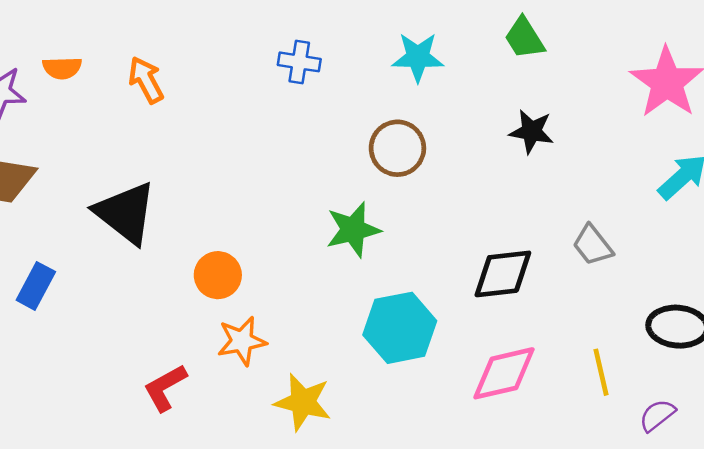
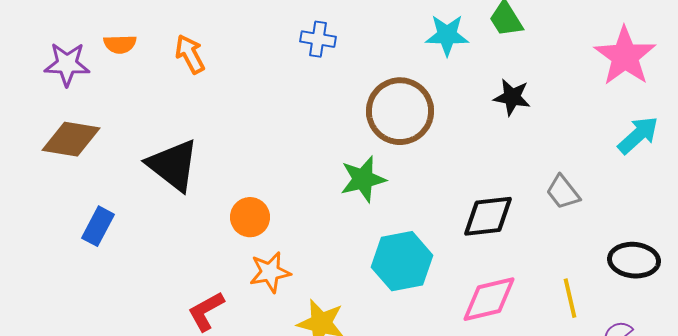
cyan star: (418, 57) -> (447, 35), moved
brown circle: (397, 148) -> (400, 111), size x1.4

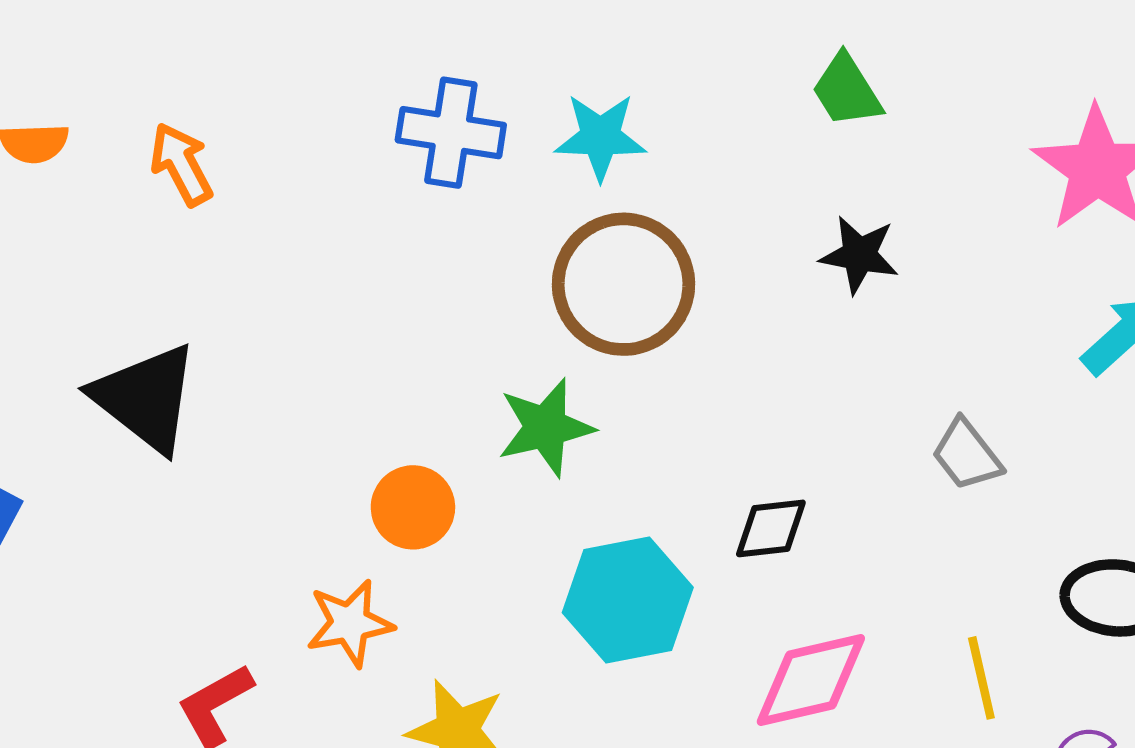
cyan star: (447, 35) -> (600, 137), moved
blue cross: (318, 39) -> (451, 133), size x1.4
black diamond: (488, 216) -> (771, 528), moved, size x0.7
orange circle: (250, 217) -> (413, 507), moved

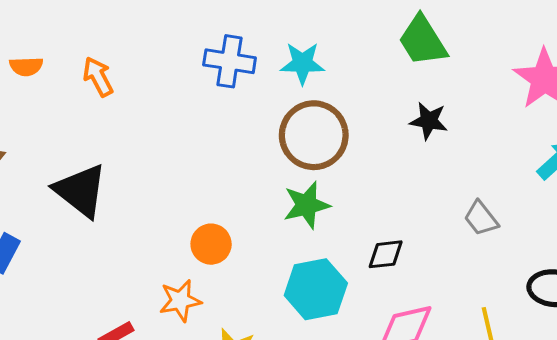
green trapezoid: (847, 91) -> (423, 41), size x1.4
green star: (546, 427) -> (307, 205), moved

